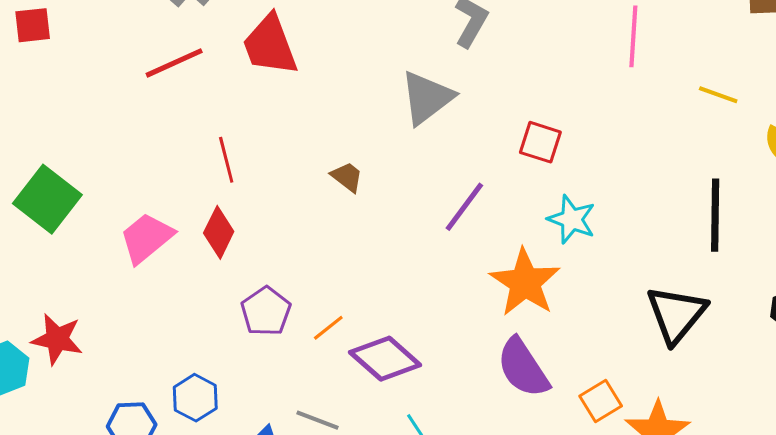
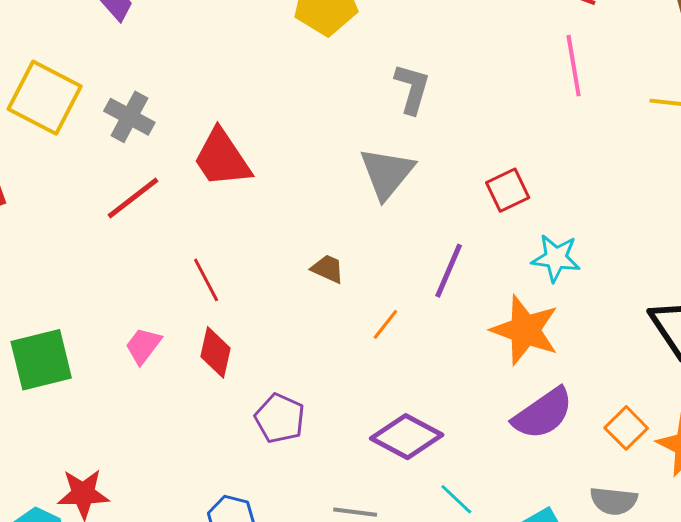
red square: (540, 142) -> (508, 190), turned -30
green square: (47, 199) -> (41, 360), turned -38
pink trapezoid: (147, 238) -> (143, 346), moved, size x0.7
orange line: (328, 328) -> (385, 324), moved
purple semicircle: (523, 368) -> (543, 414), turned -78

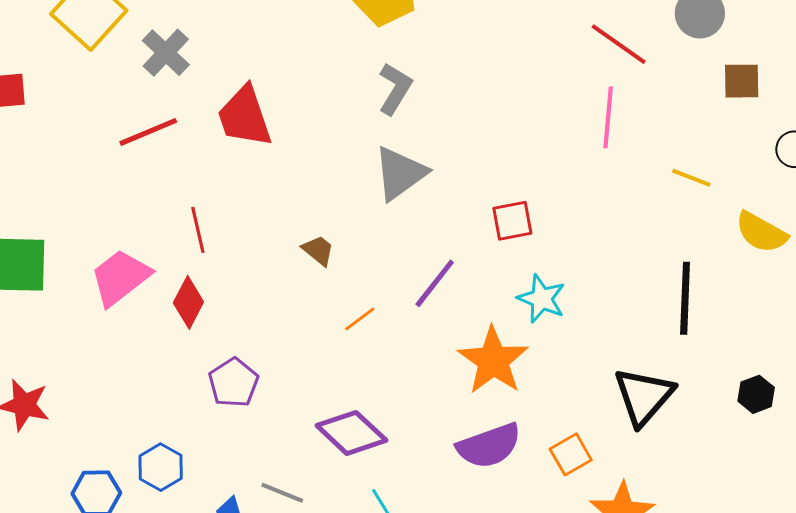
gray L-shape: (412, 89) -> (395, 89), moved
pink trapezoid: (143, 346) -> (120, 277), size x1.6
orange square: (626, 428) -> (571, 454), moved

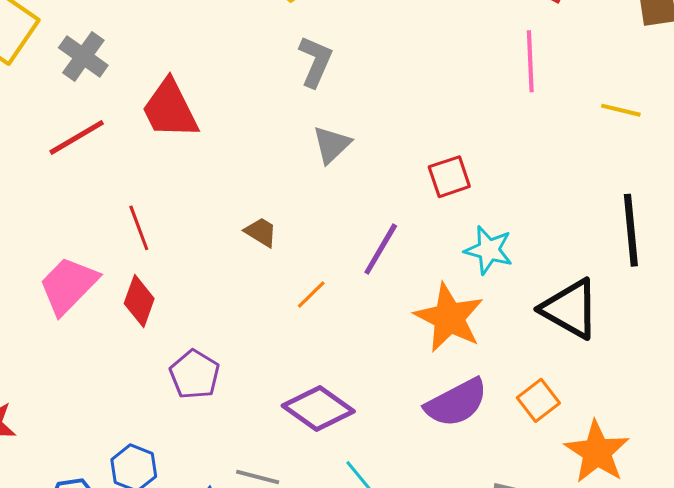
gray triangle: (400, 173) -> (332, 145), size x0.7
black triangle: (644, 396) -> (570, 309), moved, turned -34

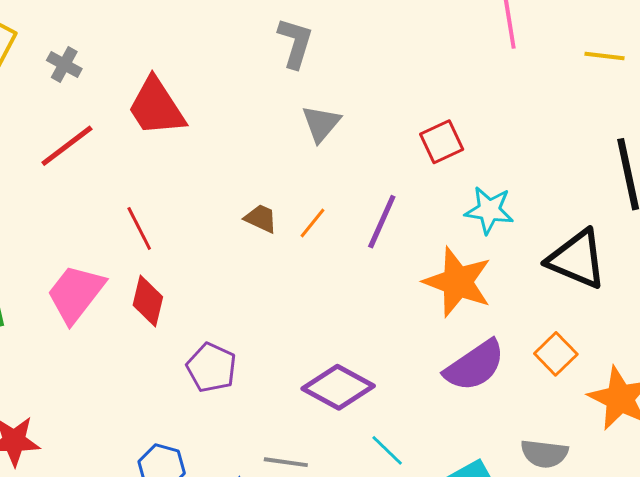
gray cross: (83, 56) -> (64, 64), size x0.7
orange line: (311, 294) -> (313, 223), moved

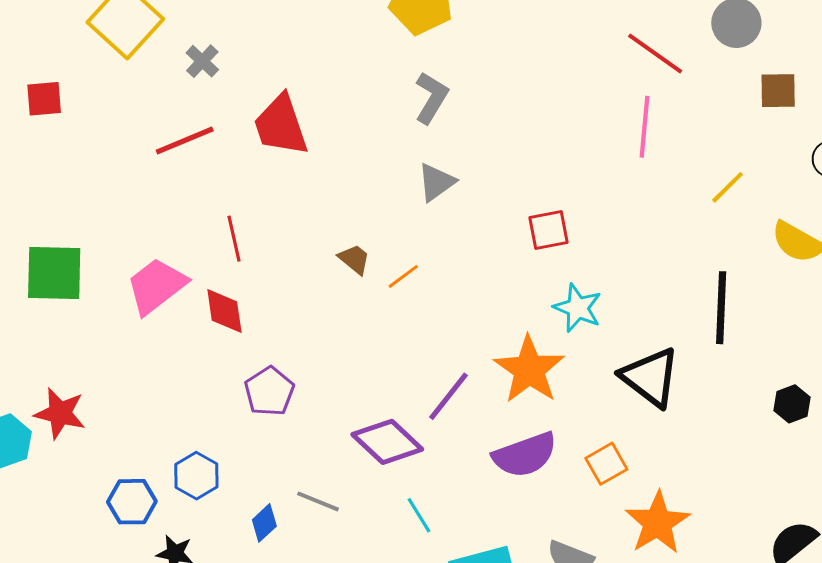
yellow line: (604, 56) -> (728, 187), turned -66
purple line: (382, 222) -> (449, 396), moved
red diamond: (148, 301) -> (224, 311), turned -36

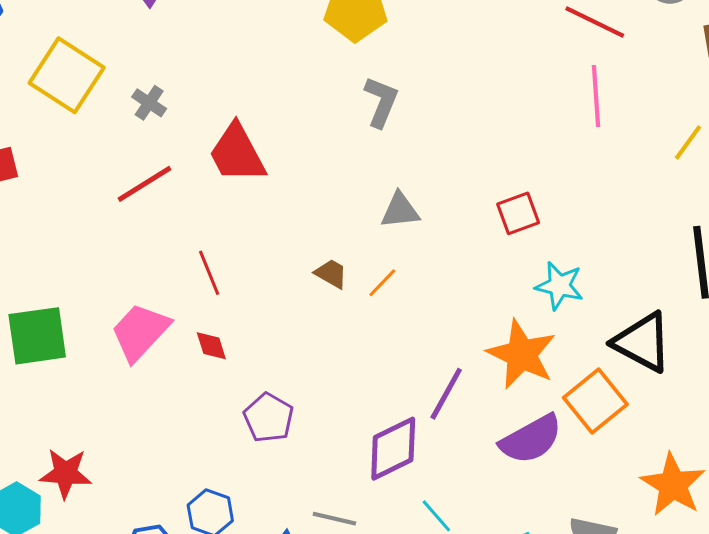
gray triangle: (436, 182) -> (400, 210), moved, turned 39
red diamond: (224, 311) -> (211, 346), size x0.7
purple diamond: (387, 442) -> (393, 449), turned -60
orange square: (606, 464) -> (595, 401), moved, size x1.5

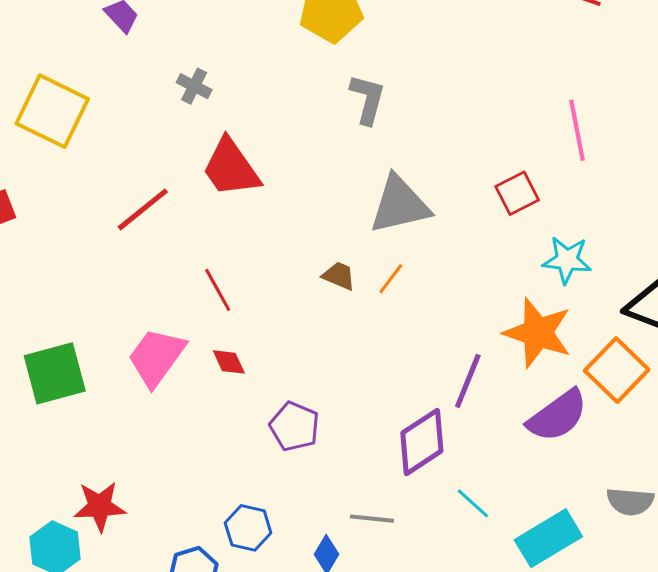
pink line: (596, 96) -> (577, 130), moved
gray cross: (149, 103) -> (194, 86), moved
gray triangle: (400, 210) -> (400, 205), size x1.6

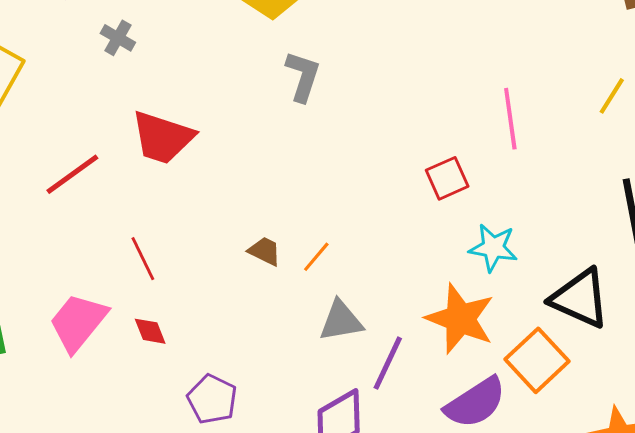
gray cross: (194, 86) -> (118, 38), moved
red trapezoid: (231, 168) -> (163, 137), turned -40
gray triangle: (400, 205) -> (341, 321), moved, size x0.7

